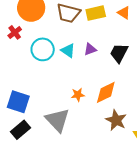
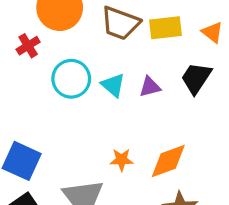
black trapezoid: (119, 53) -> (196, 78), moved

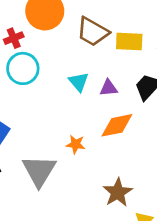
cyan circle: (71, 79) -> (23, 68), moved
orange diamond: (168, 161) -> (117, 125), moved

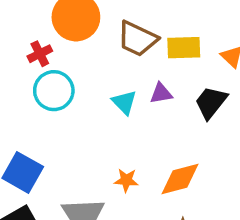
purple triangle: (109, 88) -> (161, 93), moved
orange diamond: (117, 125) -> (180, 179), moved

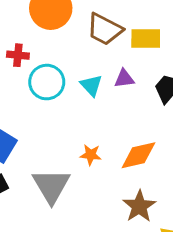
red cross: (40, 54) -> (18, 55), moved, turned 30
cyan circle: (54, 91) -> (47, 82), moved

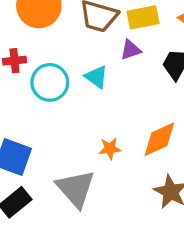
purple triangle: (124, 79) -> (131, 50), moved

